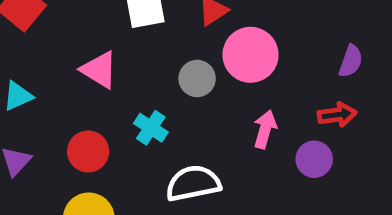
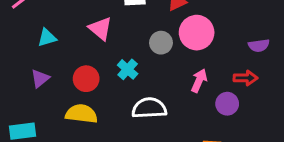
purple semicircle: (351, 61) -> (259, 45), turned 54

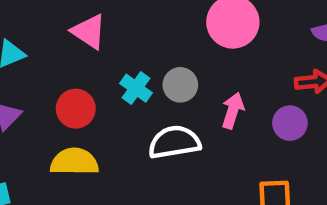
gray circle: (161, 43) -> (180, 85), moved
pink arrow: (199, 81) -> (233, 111), moved

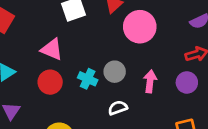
red circle: (76, 109) -> (50, 82), moved
white semicircle: (174, 142) -> (118, 108), size x0.6

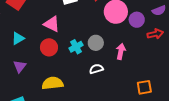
cyan cross: (88, 79) -> (76, 47), turned 32
purple circle: (187, 82) -> (137, 20), moved

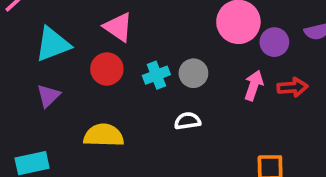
red arrow: (155, 34) -> (292, 87), moved
cyan triangle: (18, 38) -> (53, 44), size x1.5
pink arrow: (121, 51) -> (254, 85), moved

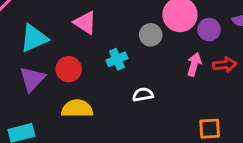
red circle: (107, 69) -> (69, 69), moved
gray circle: (193, 73) -> (151, 35), moved
purple triangle: (48, 96) -> (32, 79), size x1.4

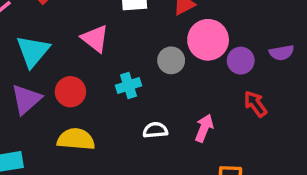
cyan triangle: (34, 38) -> (33, 51), turned -32
pink arrow: (194, 64) -> (204, 128), moved
red arrow: (225, 65) -> (255, 104), turned -125

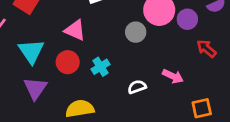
cyan cross: (129, 86) -> (100, 67), moved
red circle: (70, 92) -> (68, 62), moved
pink arrow: (204, 128) -> (173, 76), turned 108

